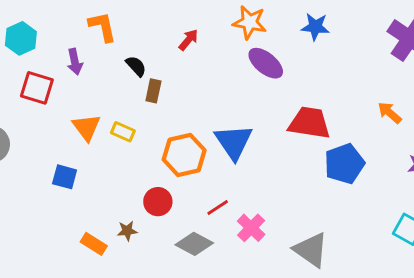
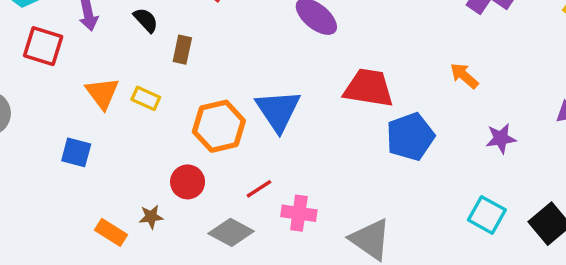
black semicircle: (136, 66) -> (146, 20), moved
pink cross: (251, 228) -> (299, 213), turned -36

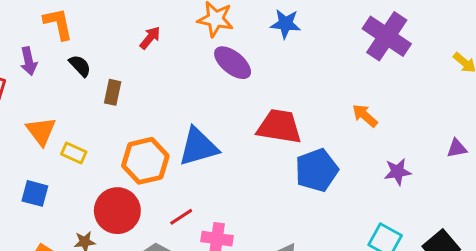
yellow rectangle: (146, 98) -> (74, 153), moved
blue triangle: (278, 111) -> (198, 147), turned 48
blue square: (76, 152) -> (35, 193), moved
red circle: (188, 182) -> (117, 211), size x1.5

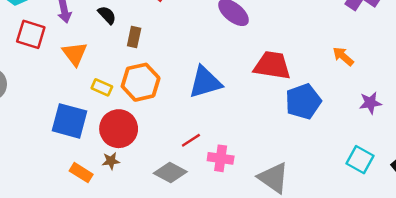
orange triangle: (41, 131) -> (75, 54), moved
orange hexagon: (145, 161) -> (141, 82), moved
blue square: (35, 193) -> (70, 121), size x1.6
red circle: (117, 211) -> (119, 129), moved

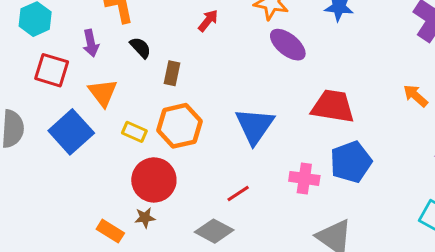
blue triangle: (205, 82) -> (255, 126), turned -39
blue pentagon: (303, 102) -> (351, 162), moved
blue square: (70, 121) -> (71, 132), moved, turned 33
pink cross: (221, 158) -> (304, 178), moved

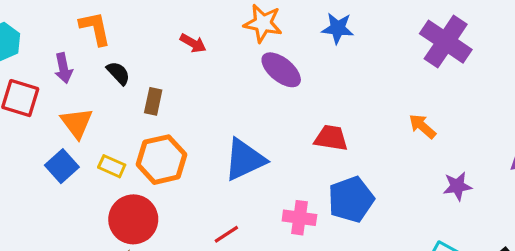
red arrow: (208, 21) -> (193, 43), turned 80
red trapezoid: (333, 106) -> (331, 138), size x0.7
blue triangle: (255, 126) -> (245, 160), turned 30
blue square: (71, 132) -> (62, 166), moved, size x0.7

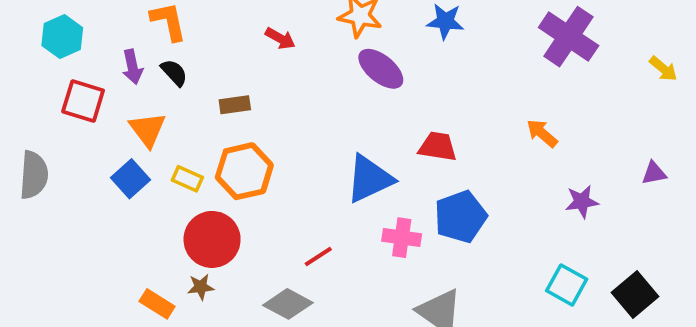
black semicircle: (118, 73) -> (174, 73), moved
brown rectangle: (153, 101) -> (235, 105), turned 70
blue triangle: (245, 160) -> (369, 179), moved

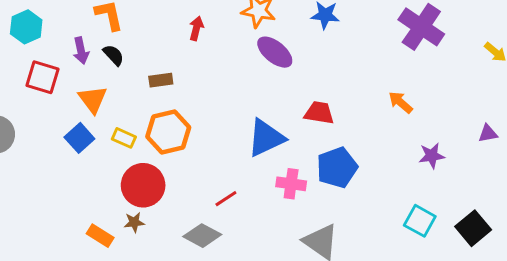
red arrow: (280, 38) -> (196, 28), turned -105

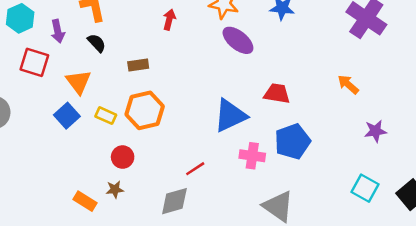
purple arrow: (81, 51) -> (58, 31), moved
red circle: (143, 185) -> (123, 157), size x0.6
gray diamond: (202, 236) -> (174, 201), turned -44

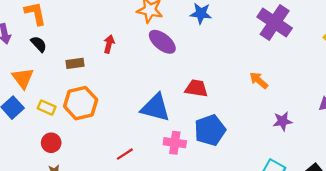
red arrow: (169, 20) -> (109, 44), moved
blue triangle: (230, 116) -> (156, 108), turned 40
red circle: (123, 157) -> (51, 143), moved

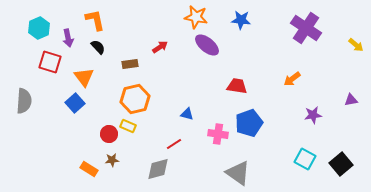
red arrow: (109, 44) -> (160, 47), turned 42
orange arrow: (259, 80) -> (292, 79), turned -78
yellow rectangle: (47, 108) -> (128, 126), moved
blue triangle: (156, 108) -> (187, 114), moved, size x0.5

